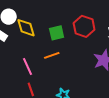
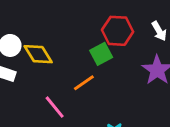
green square: (57, 33) -> (101, 54), moved

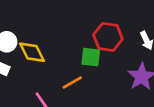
green square: (101, 54) -> (91, 57), turned 30

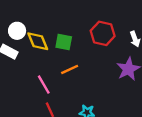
green square: (91, 57) -> (64, 42), moved

